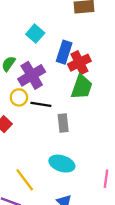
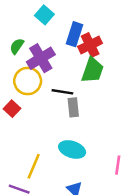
yellow circle: (19, 97) -> (28, 81), size x1.5
black line: (41, 104) -> (62, 92), moved
yellow line: (25, 180) -> (34, 166), turned 60

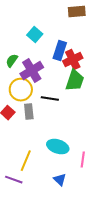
gray rectangle: (73, 107) -> (29, 112), moved
pink line: (118, 165) -> (83, 160), moved

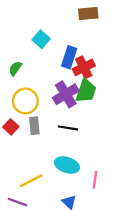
purple cross: (32, 71) -> (66, 94), moved
black line: (50, 99) -> (68, 128), moved
yellow line: (26, 161) -> (31, 181), turned 40

